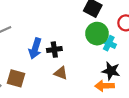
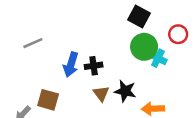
black star: (111, 71) -> (125, 91), moved
brown triangle: (61, 73) -> (101, 94), turned 32

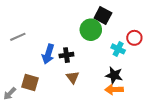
red circle: (178, 34) -> (134, 38), moved
green circle: (144, 47) -> (91, 30), moved
black star: (125, 91) -> (114, 75), moved

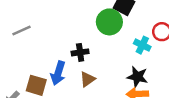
blue arrow: (48, 54) -> (58, 73), moved
brown triangle: (73, 77) -> (87, 79), turned 32

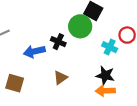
black cross: (80, 52) -> (58, 42), moved, turned 32
blue arrow: (58, 73) -> (34, 51), moved, turned 60

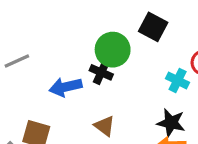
green circle: (80, 26) -> (113, 50), moved
brown triangle: (60, 78) -> (104, 126), turned -48

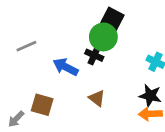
black square: (153, 27) -> (112, 19), moved
blue arrow: (66, 87) -> (66, 67), turned 40

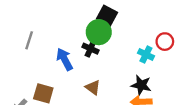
gray line: (26, 46) -> (29, 40), turned -48
blue arrow: (66, 67) -> (65, 59), turned 35

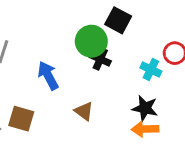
black square: (107, 16) -> (118, 20), moved
black cross: (90, 49) -> (100, 59), moved

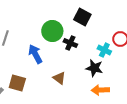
green circle: (91, 41) -> (52, 31), moved
black star: (145, 108) -> (94, 68), moved

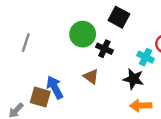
blue arrow: (35, 54) -> (55, 87), moved
brown triangle: (59, 78) -> (91, 76), moved

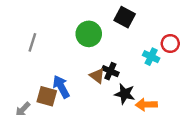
black cross: (104, 49) -> (110, 71), moved
black star: (133, 79) -> (125, 94), moved

